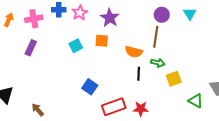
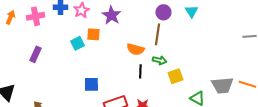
orange square: (102, 41) -> (93, 34), moved
purple rectangle: (31, 48) -> (35, 54), moved
blue square: (90, 87) -> (91, 84), turned -35

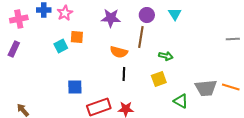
purple star: (111, 15) -> (111, 18), moved, turned -30
purple rectangle: (35, 54) -> (14, 49), moved
green arrow: (159, 60) -> (166, 56), moved

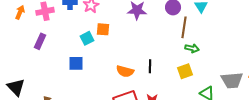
brown line: (141, 37) -> (184, 27), moved
orange semicircle: (119, 52) -> (125, 71), moved
blue square: (75, 87) -> (76, 63), moved

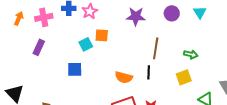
brown line: (184, 27) -> (156, 48), moved

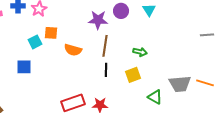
purple star: (136, 16) -> (98, 20), moved
black line: (149, 72) -> (106, 70), moved
orange semicircle: (124, 77) -> (73, 50), moved

